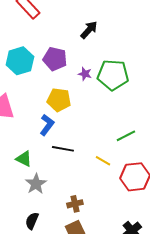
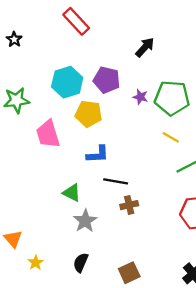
yellow pentagon: (59, 100) -> (89, 114), moved
blue L-shape: (47, 125) -> (98, 154), turned 50
yellow line: (103, 161) -> (171, 137), moved
brown cross: (75, 204) -> (129, 205), moved

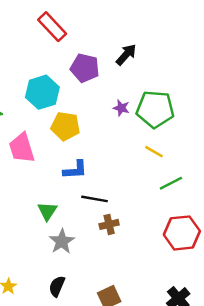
purple pentagon: (107, 80) -> (85, 68), moved
green triangle: (72, 193) -> (47, 211), turned 36

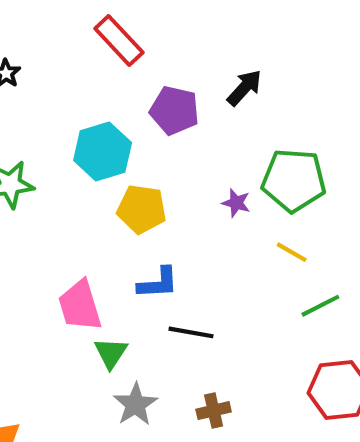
purple star: (121, 108) -> (236, 203), moved
pink trapezoid: (22, 148) -> (80, 306), moved
brown cross: (109, 224) -> (214, 411), moved

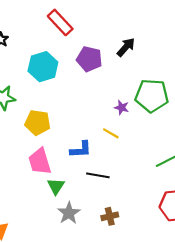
cyan hexagon: (103, 151) -> (43, 67), moved
yellow pentagon: (142, 209) -> (38, 123), moved
yellow line: (292, 252) -> (111, 133), moved

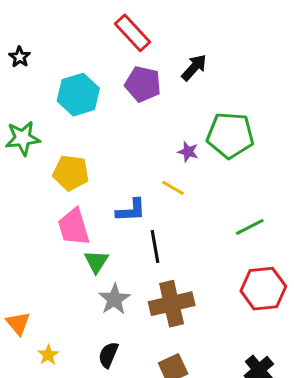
red rectangle: (60, 22) -> (132, 33), moved
black line: (98, 175) -> (155, 247), turned 70
brown cross: (110, 216) -> (172, 304), size x1.8

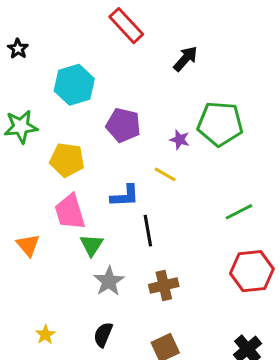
purple pentagon: (143, 84) -> (123, 125), moved
brown cross: (172, 304) -> (164, 285), size x0.7
orange triangle: (18, 323) -> (28, 245), moved

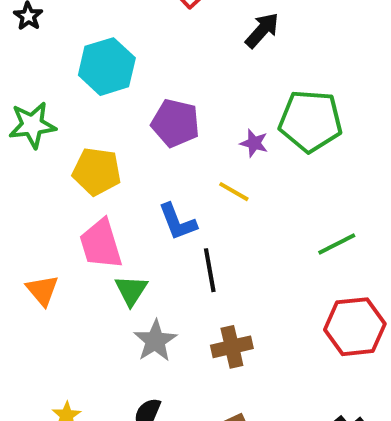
blue L-shape: (125, 196) -> (177, 222), turned 72

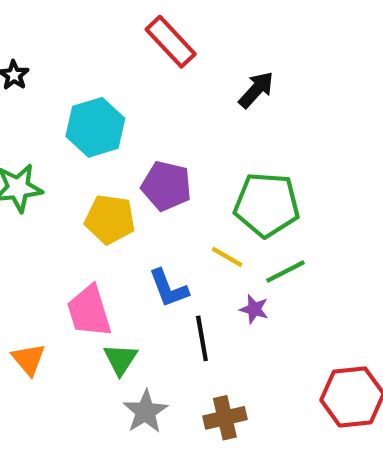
green pentagon: (311, 121) -> (267, 205), moved
purple star: (254, 143) -> (254, 309), moved
yellow pentagon: (97, 171) -> (110, 219), moved
green line: (337, 244) -> (286, 272), moved

